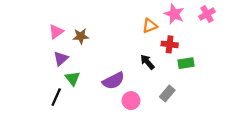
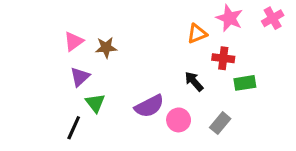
pink circle: (131, 101) -> (179, 120), moved

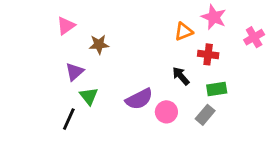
pink cross: (273, 18) -> (254, 37), moved
pink triangle: (74, 41) -> (66, 26), moved
green rectangle: (245, 83) -> (217, 89), moved

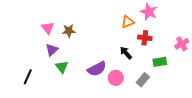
pink triangle: (66, 26) -> (48, 28), moved, turned -32
pink cross: (254, 37) -> (182, 44), moved
green rectangle: (217, 89) -> (160, 62), moved
black line: (69, 119) -> (28, 77), moved

